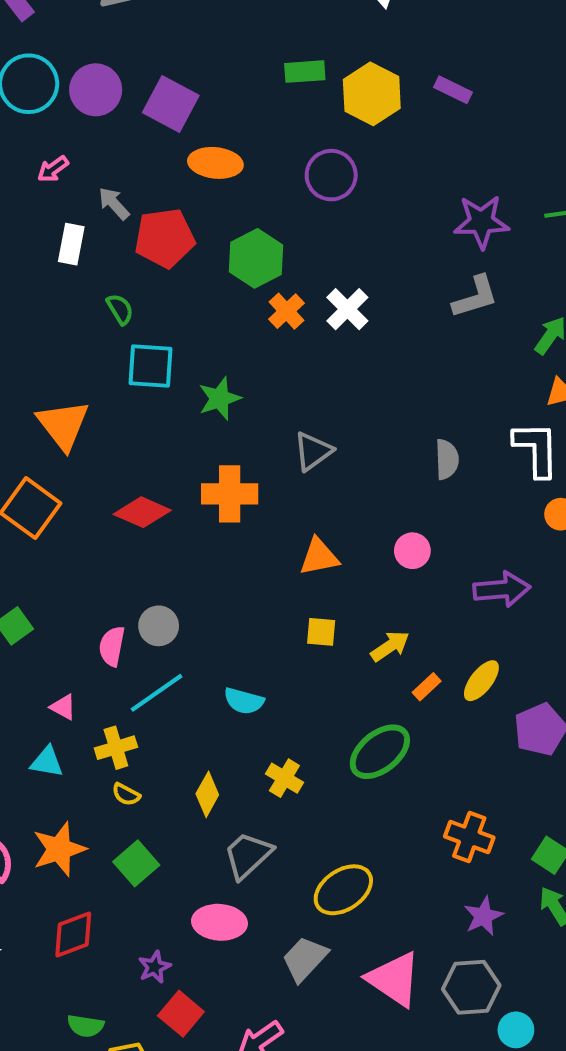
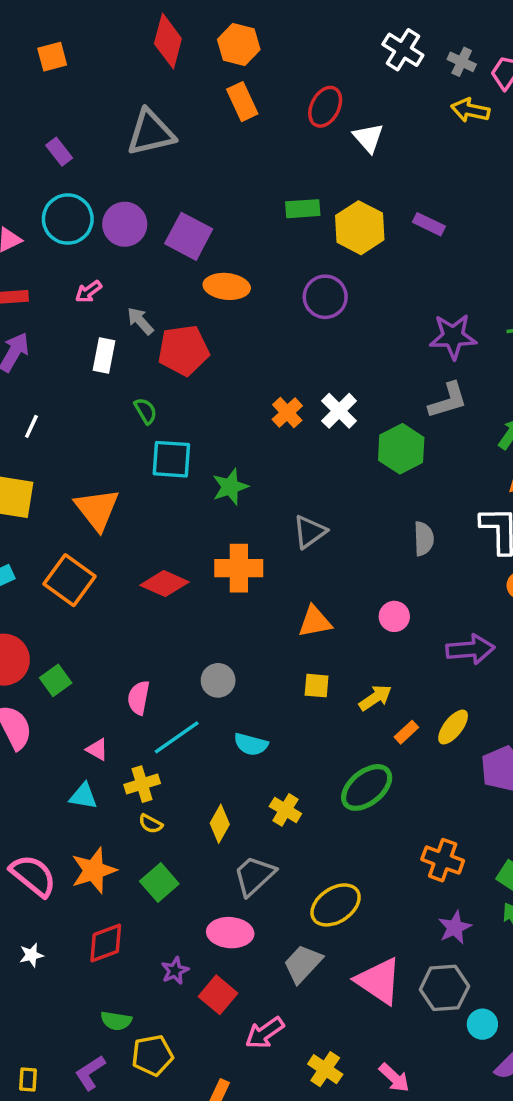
green hexagon: (256, 258) -> (401, 449), moved
gray circle: (159, 626) -> (218, 680), moved
red square: (181, 1014) -> (218, 995), moved

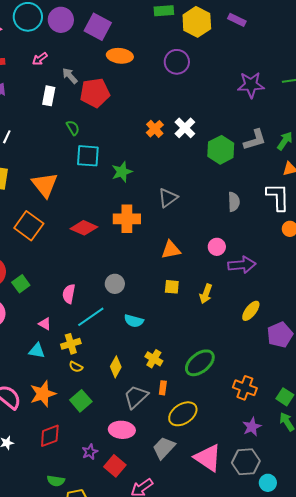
gray L-shape: (448, 400) -> (255, 140), moved
purple arrow: (470, 649) -> (242, 265), moved
yellow arrow: (375, 698) -> (206, 294), turned 144
orange rectangle: (406, 732) -> (163, 388), moved, turned -40
green ellipse: (367, 787) -> (200, 363), moved

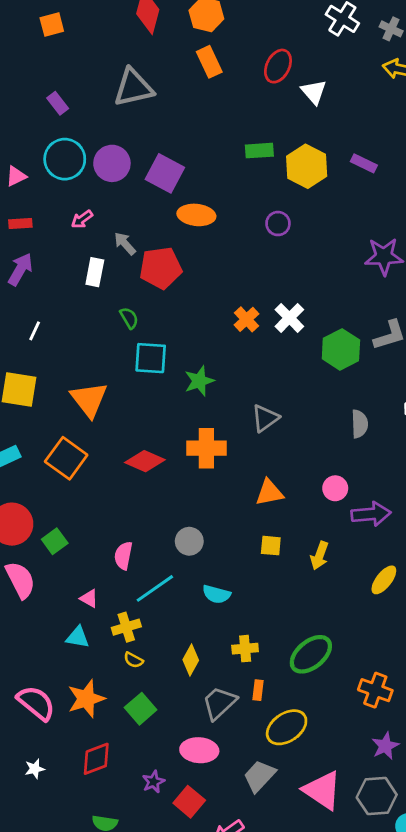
purple circle: (177, 62) -> (278, 224), size x0.7
yellow cross: (154, 359) -> (245, 649), turned -36

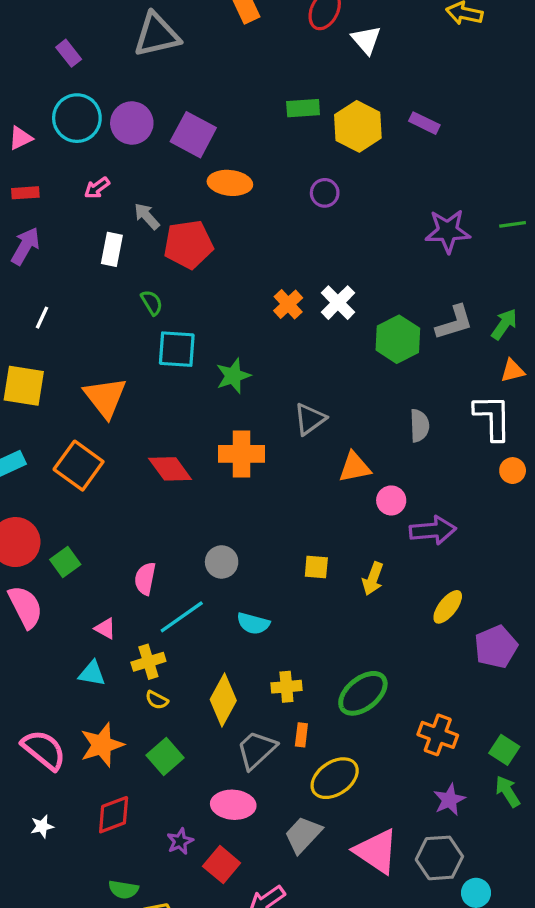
red diamond: (145, 461) -> (170, 469), turned 30
orange triangle: (269, 493) -> (355, 467), moved
yellow diamond: (191, 660) -> (223, 700), size x1.4

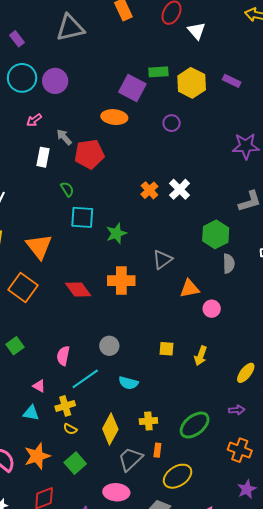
purple square: (193, 135) -> (132, 88), moved
green hexagon: (398, 339) -> (216, 234), moved
purple arrow: (433, 530) -> (237, 410), moved, size x0.6

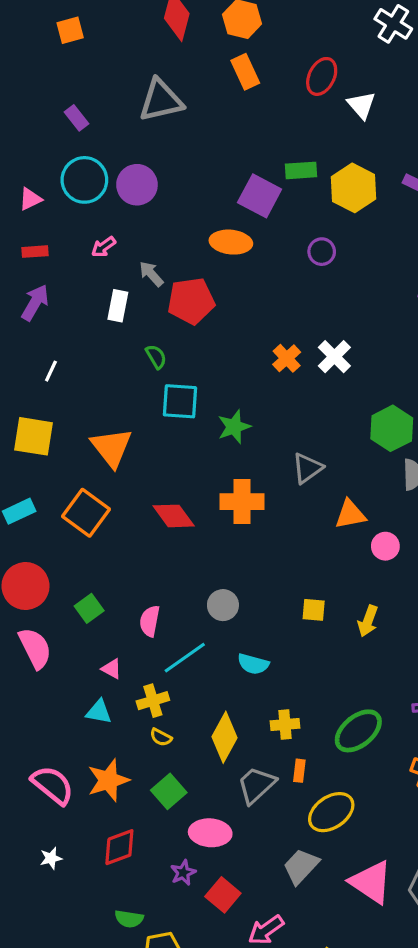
green square: (15, 346) -> (89, 608), moved
pink ellipse: (116, 492) -> (210, 833), moved

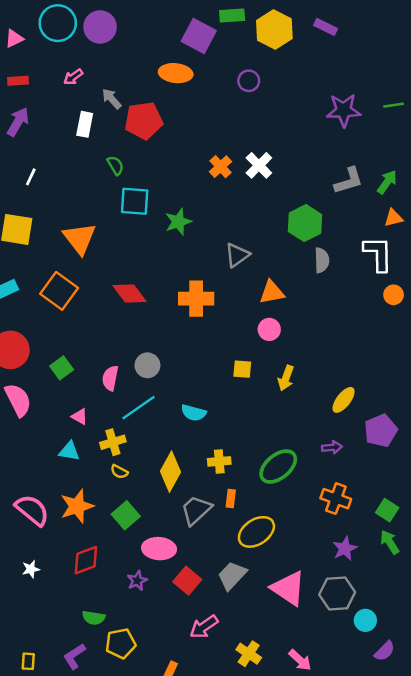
orange cross: (242, 502) -> (196, 299), moved
pink circle: (385, 546) -> (269, 329), moved
gray circle: (223, 605) -> (147, 365), moved
red square: (223, 895) -> (187, 581), moved

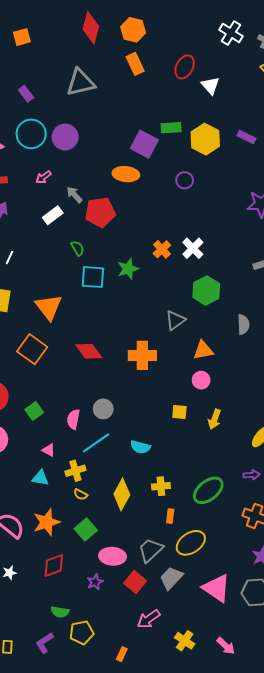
white rectangle: (85, 124) -> (53, 215), turned 42
green star: (178, 222) -> (128, 269), moved
green hexagon: (305, 223) -> (206, 290), moved
gray trapezoid: (196, 510) -> (151, 550), moved

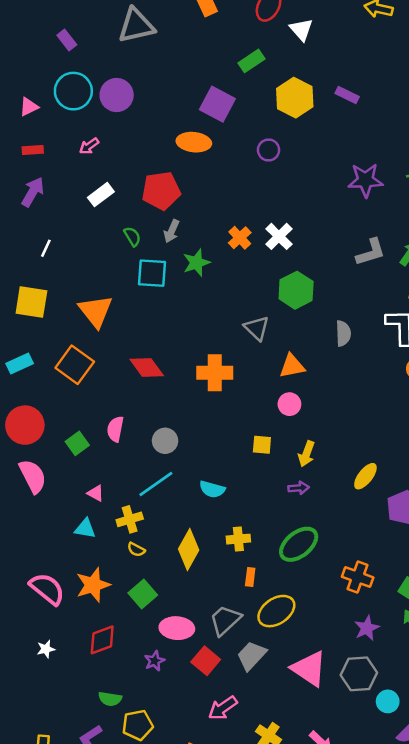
green rectangle: (171, 128) -> (251, 61), moved, turned -30
gray arrow: (74, 195) -> (172, 231), moved, turned -114
gray triangle: (175, 320) -> (257, 328), turned -40
pink semicircle: (73, 419) -> (115, 429), moved
purple arrow: (252, 475) -> (299, 488), moved

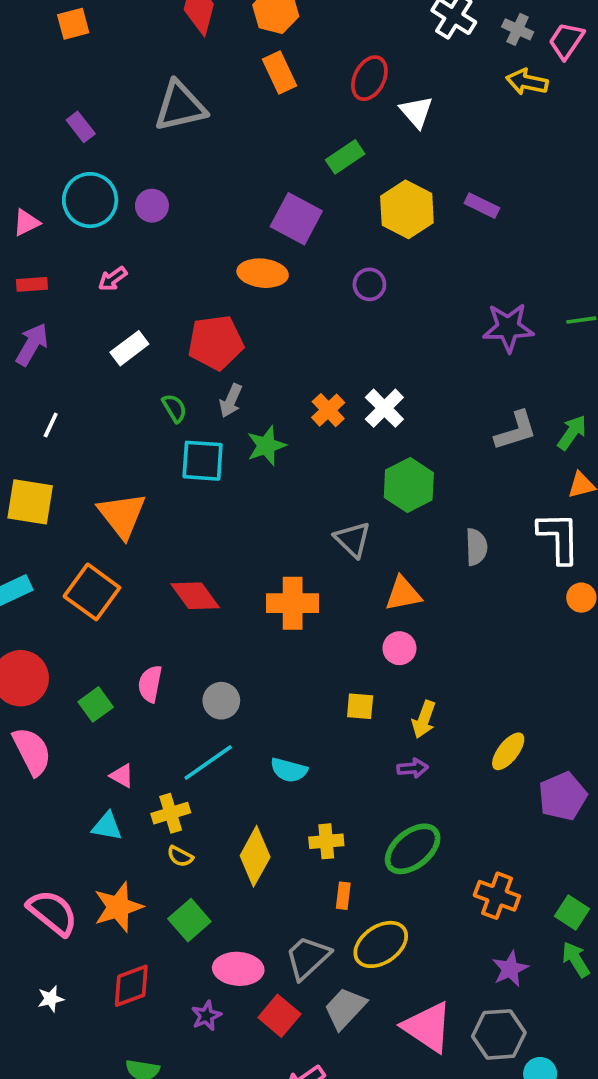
purple circle: (117, 95) -> (152, 206), size x0.7

